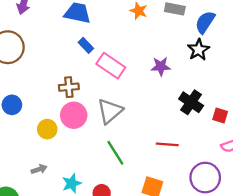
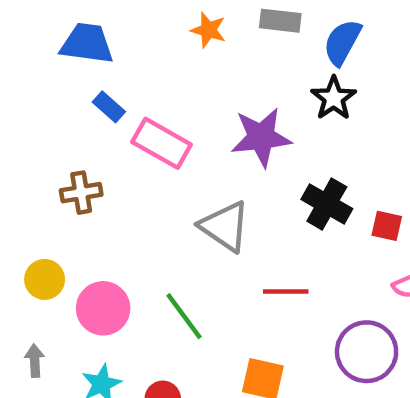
purple star: (161, 66) -> (261, 137), size x1.5
gray triangle: (110, 111) -> (225, 226), moved, turned -40
pink circle: (74, 115) -> (103, 308), moved
gray arrow: (39, 169) -> (35, 361), turned -70

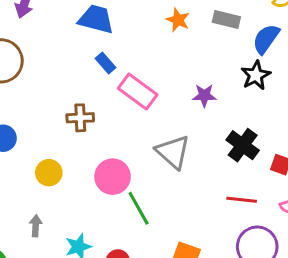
purple star: (261, 137) -> (204, 95), size x0.6
red line: (286, 291) -> (242, 200), moved
pink circle: (103, 308) -> (113, 177), moved

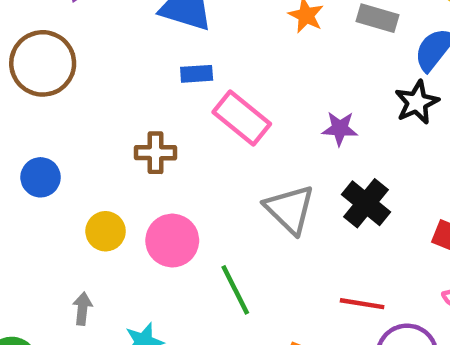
blue rectangle: (105, 63) -> (197, 74), turned -55
black cross: (243, 145) -> (366, 203), moved
pink circle: (113, 177) -> (172, 241), moved
red line: (242, 200) -> (362, 304), moved

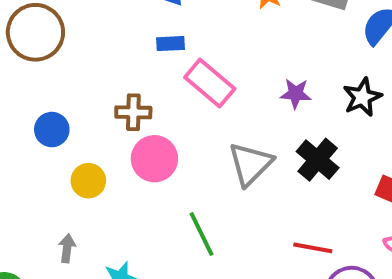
black star: (417, 102) -> (362, 97), moved
blue circle: (41, 177) -> (52, 130), moved
gray triangle: (290, 209) -> (251, 164), turned 30
pink circle: (172, 241) -> (154, 159), moved

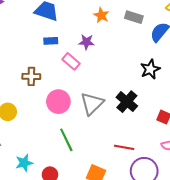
pink rectangle: (210, 83) -> (71, 61), size x0.7
purple star: (296, 94) -> (86, 42), moved
pink circle: (154, 159) -> (58, 102), moved

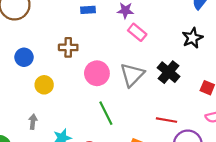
pink rectangle: (71, 61) -> (137, 32), moved

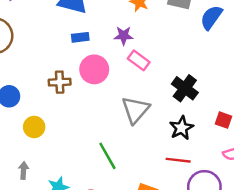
black star: (192, 38) -> (181, 128), moved
black cross: (169, 72) -> (185, 88), moved
pink circle: (97, 73) -> (94, 69), moved

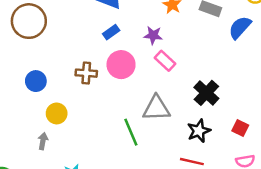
blue rectangle: (80, 37) -> (111, 32), turned -35
gray triangle: (135, 110) -> (156, 108), turned 40
green line: (107, 156) -> (131, 132), moved
gray arrow: (23, 170) -> (43, 141), moved

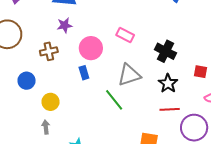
blue rectangle: (111, 32) -> (84, 73), moved, turned -56
purple star: (153, 35) -> (65, 25), moved
brown cross: (86, 73) -> (49, 51), moved

